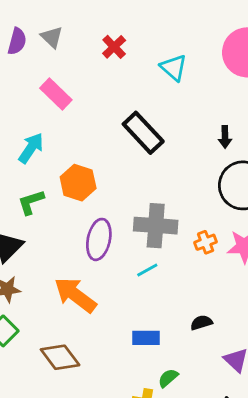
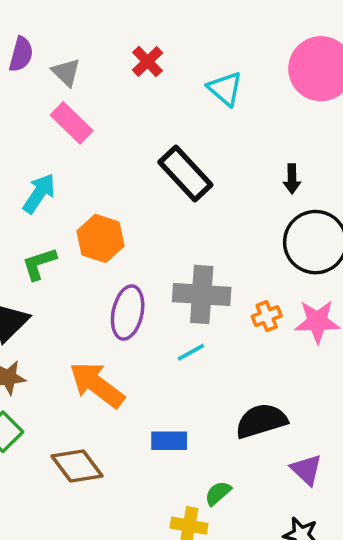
gray triangle: (52, 37) -> (66, 72), moved
black semicircle: (201, 323) -> (261, 421), size x1.8
blue rectangle: (146, 338) -> (169, 441), moved

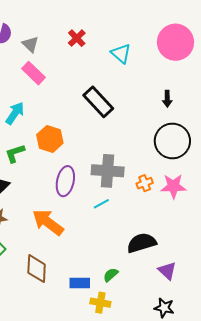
black arrow: (292, 179) -> (167, 99), moved
blue rectangle: (169, 441) -> (80, 283), moved
brown diamond: (77, 466) -> (37, 269), turned 40
green semicircle: (218, 493) -> (111, 275), moved

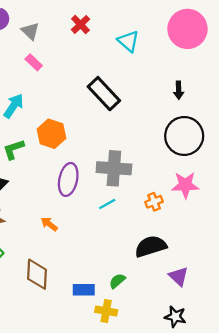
pink rectangle: (33, 73) -> (34, 62), size x0.7
orange cross: (145, 183) -> (154, 202), moved
orange arrow: (48, 222) -> (49, 224), size x0.5

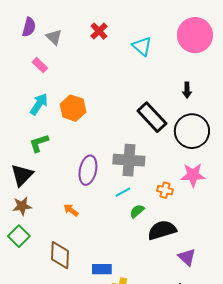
pink rectangle: (34, 62) -> (40, 65), moved
black rectangle: (104, 94) -> (152, 117), moved
orange hexagon: (51, 134) -> (73, 108), moved
orange cross: (154, 202) -> (165, 190), turned 35
green semicircle: (117, 281) -> (137, 211), moved

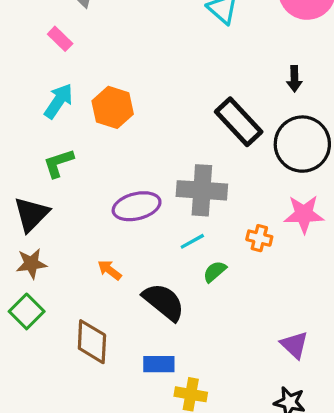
purple ellipse: (88, 170) -> (137, 206), turned 64
black semicircle: (162, 230) -> (164, 302), moved, turned 56

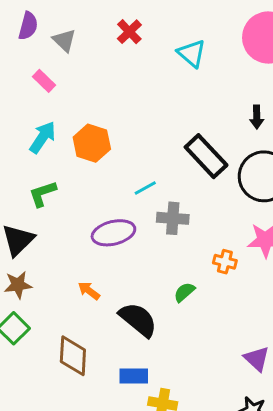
gray cross: (202, 190) -> (173, 218), size x0.7
cyan line: (192, 241) -> (145, 188), moved

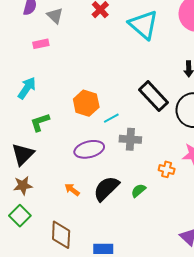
cyan triangle: (192, 53) -> (143, 25), size x1.5
pink rectangle: (44, 81) -> (41, 44), turned -56
cyan arrow: (43, 137) -> (27, 88), moved
orange hexagon: (92, 143) -> (86, 103), moved
black semicircle: (138, 320) -> (106, 189), moved, turned -84

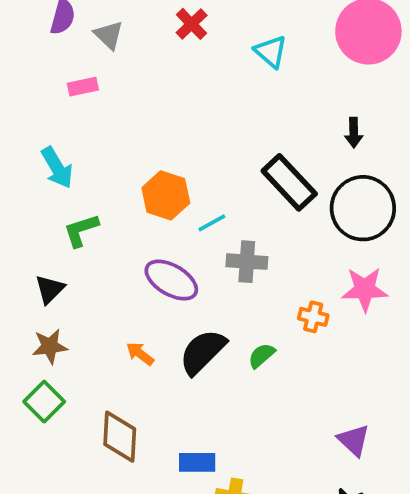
cyan triangle: (143, 25) -> (271, 52), size x0.6
cyan arrow: (27, 88) -> (57, 168), turned 115
purple ellipse: (89, 149) -> (171, 280), turned 44
black triangle: (23, 154) -> (50, 289), size x0.7

